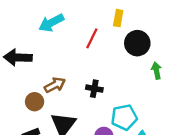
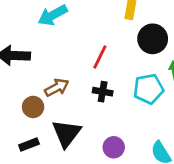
red line: (92, 38) -> (100, 57), moved
cyan pentagon: (124, 117) -> (148, 89), moved

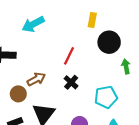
cyan pentagon: (148, 89) -> (106, 97), moved
black cross: (103, 92) -> (71, 82), turned 32

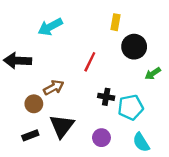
green arrow: (126, 66) -> (153, 73), turned -112
black cross: (71, 82) -> (106, 97), moved, turned -32

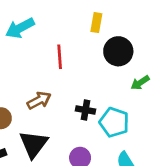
red line: (90, 62) -> (60, 57), moved, turned -30
brown arrow: (54, 87) -> (39, 100), moved
cyan pentagon: (131, 107) -> (114, 122), turned 30

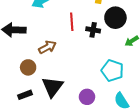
brown arrow: (39, 100) -> (47, 47), moved
black cross: (86, 110) -> (93, 30), moved

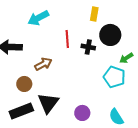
cyan pentagon: (112, 70) -> (114, 77), moved
black rectangle: (25, 95) -> (21, 111), size x1.6

